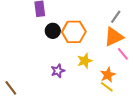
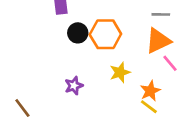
gray line: (116, 17) -> (161, 14), turned 56
purple star: (58, 71) -> (74, 86), moved

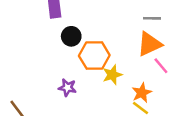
orange hexagon: (105, 34) -> (94, 56), moved
purple star: (74, 86) -> (67, 88), turned 30

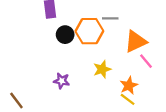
gray line: (152, 18) -> (110, 18), moved
orange hexagon: (94, 56) -> (89, 31), moved

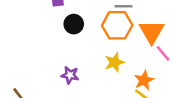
orange hexagon: (89, 31) -> (117, 25), moved
orange triangle: (136, 42) -> (152, 32), turned -35

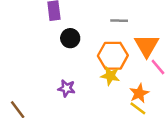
orange hexagon: (117, 25) -> (113, 56), moved
yellow star: (115, 62) -> (110, 76), turned 30

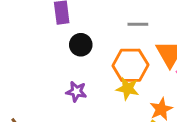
purple star: (66, 88) -> (76, 92), moved

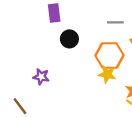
purple star: (76, 92) -> (41, 77), moved

